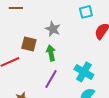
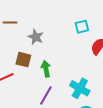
gray star: (53, 29) -> (36, 37), moved

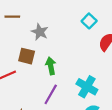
cyan square: (82, 27) -> (89, 21), turned -32

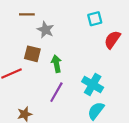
brown line: (12, 17) -> (27, 14), moved
cyan square: (89, 21) -> (95, 19), turned 32

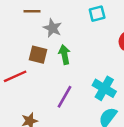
cyan square: (95, 19) -> (97, 14), moved
green arrow: (56, 64) -> (65, 55), moved

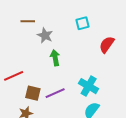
brown square: (38, 55) -> (33, 93), moved
purple line: (65, 97) -> (55, 93), turned 36

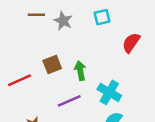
gray star: (45, 35) -> (63, 21), moved
green arrow: (55, 58) -> (80, 71), moved
brown square: (33, 93) -> (52, 64), moved, turned -35

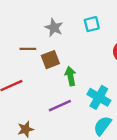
brown line: (36, 15) -> (28, 49), moved
brown square: (52, 64) -> (50, 60), moved

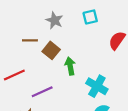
brown square: (50, 60) -> (51, 50), turned -30
purple line: (60, 106) -> (42, 92), moved

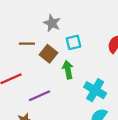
cyan square: (90, 17) -> (74, 42), moved

